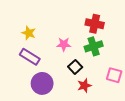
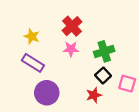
red cross: (95, 24) -> (72, 26), moved, turned 36
black square: (75, 67) -> (103, 76), moved

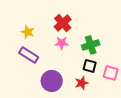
black square: (103, 76) -> (90, 66), turned -32
purple circle: (47, 93) -> (52, 81), moved

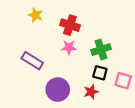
red cross: (63, 23) -> (70, 25), turned -30
yellow star: (28, 32) -> (36, 15), moved

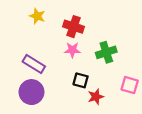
black square: (100, 73) -> (81, 80), moved
purple circle: (58, 90) -> (31, 92), moved

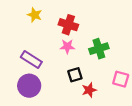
black square: (81, 80) -> (75, 75), turned -32

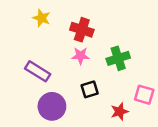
purple circle: (29, 86) -> (52, 106), moved
red star: (89, 90) -> (120, 112), moved

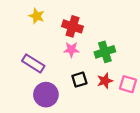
red star: (120, 112) -> (105, 81), moved

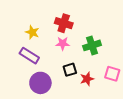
yellow star: (37, 16) -> (32, 32), moved
red star: (105, 81) -> (87, 79), moved

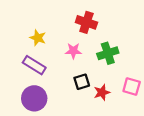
red cross: (64, 23) -> (86, 22), moved
purple circle: (40, 83) -> (34, 98), moved

